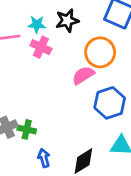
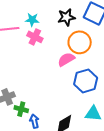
black star: (67, 21) -> (66, 17), moved
green cross: (27, 129) -> (21, 109), moved

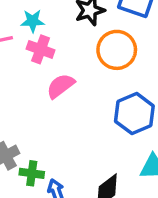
pink semicircle: (66, 59) -> (61, 86), moved

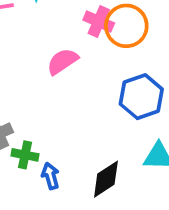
pink cross: (41, 49) -> (99, 21), moved

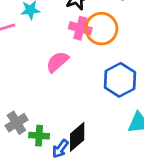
blue arrow: (50, 176) -> (60, 149), turned -120
black diamond: (106, 179) -> (77, 137), moved

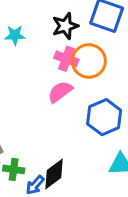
pink semicircle: (57, 62) -> (60, 92), moved

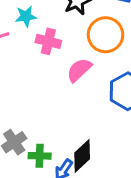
pink cross: (66, 59) -> (48, 41), moved

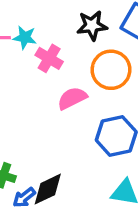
cyan star: (26, 16) -> (25, 37), moved

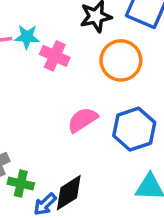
pink semicircle: (72, 98) -> (83, 120), moved

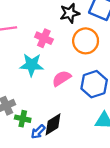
cyan star: (27, 37) -> (32, 65), moved, size x1.5

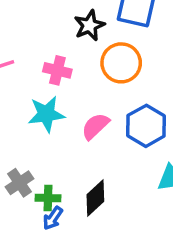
blue arrow: (38, 132) -> (53, 218), moved

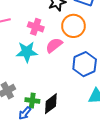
pink semicircle: (95, 126) -> (54, 45), moved
green cross: (48, 198) -> (32, 101), moved

